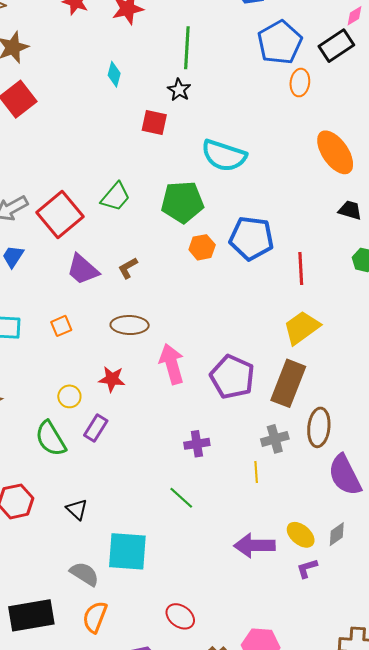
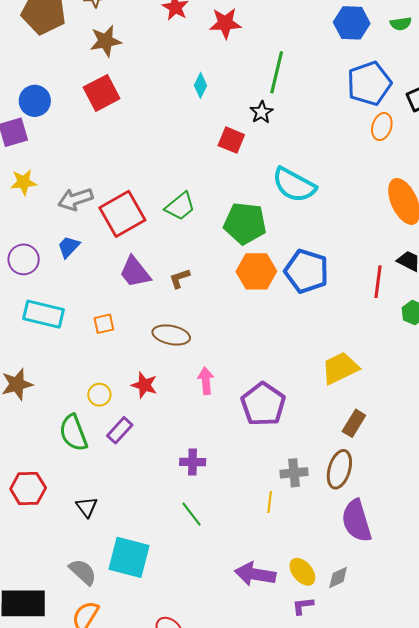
orange hexagon: (202, 247) -> (256, 271), size x1.5
red line: (301, 268) -> (378, 282), moved
pink arrow: (172, 364) -> (206, 381), size x0.7
brown rectangle: (288, 383) -> (354, 423), moved, size x0.6
purple cross: (197, 444) -> (193, 462), moved

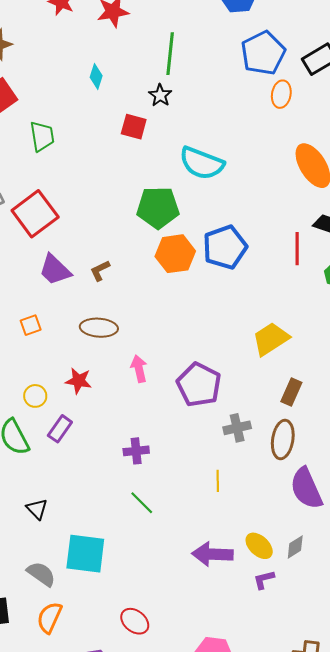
green trapezoid: (180, 206) -> (42, 136), moved, turned -52
blue pentagon: (307, 271) -> (225, 247), turned -30
gray cross: (294, 473) -> (237, 428), moved

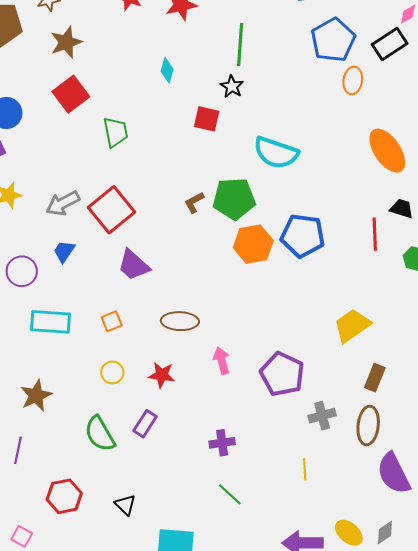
blue pentagon: (225, 247) -> (303, 236), turned 30
brown L-shape: (100, 271) -> (194, 202), moved
yellow circle: (35, 396) -> (112, 372), moved

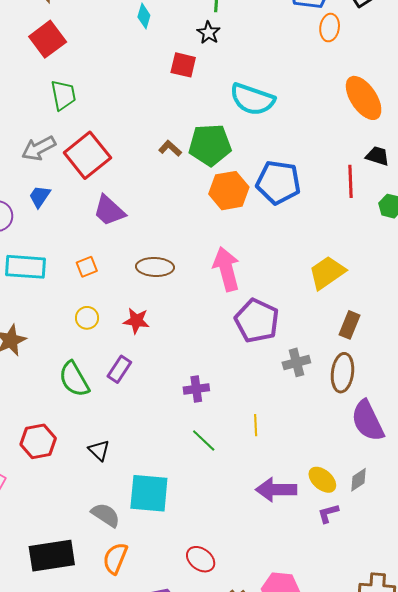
green trapezoid: (116, 132) -> (63, 95), moved
brown L-shape: (194, 202) -> (170, 148), turned 70
pink arrow: (222, 361) -> (226, 269), moved, size x1.6
yellow line: (305, 469) -> (256, 425), moved

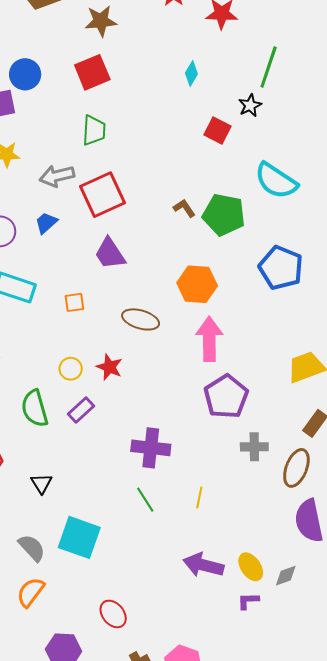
orange hexagon: (229, 191) -> (197, 284), moved
yellow circle: (87, 318) -> (71, 369), moved
purple cross: (196, 389) -> (151, 448), size x1.5

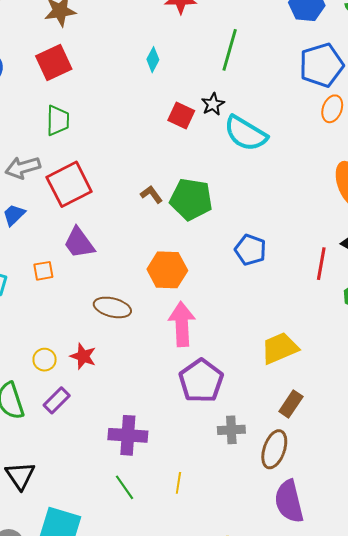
black star: (250, 105) -> (213, 104), moved
cyan semicircle: (276, 181) -> (246, 133), moved
blue pentagon: (281, 268) -> (250, 250), size x0.7
orange square: (74, 302) -> (43, 271), moved
black triangle: (41, 484) -> (20, 475), size x1.4

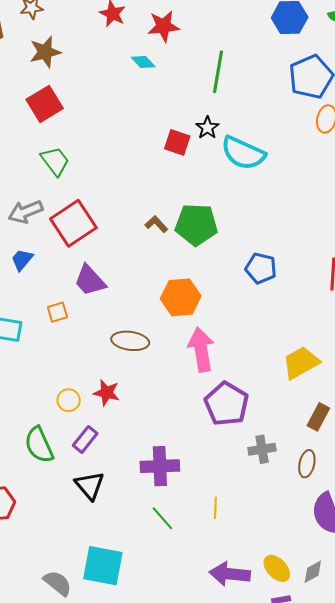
cyan diamond: (153, 60) -> (143, 62), moved, turned -65
green trapezoid: (58, 120) -> (55, 161), turned -32
brown ellipse: (274, 449) -> (307, 464), size x0.7
black triangle: (20, 475) -> (90, 485), moved

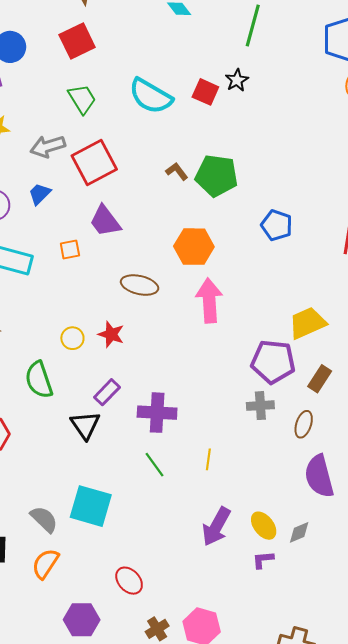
cyan semicircle: (243, 153) -> (151, 96), moved
purple pentagon: (227, 404) -> (273, 362), moved, turned -30
purple rectangle: (85, 439) -> (107, 392), moved
purple arrow: (230, 574) -> (216, 527), turned -72

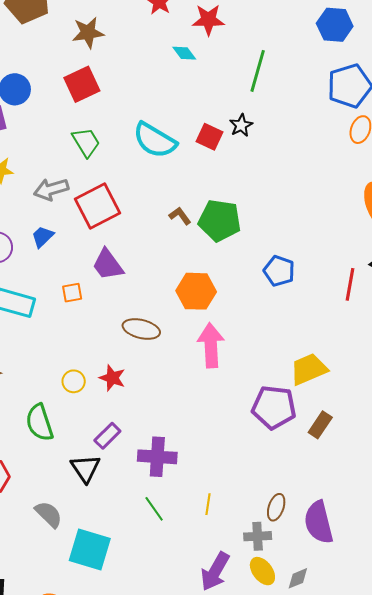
gray cross: (260, 406) -> (258, 536), moved
brown ellipse: (304, 424) -> (276, 507), moved
gray semicircle: (44, 519) -> (49, 514), moved

